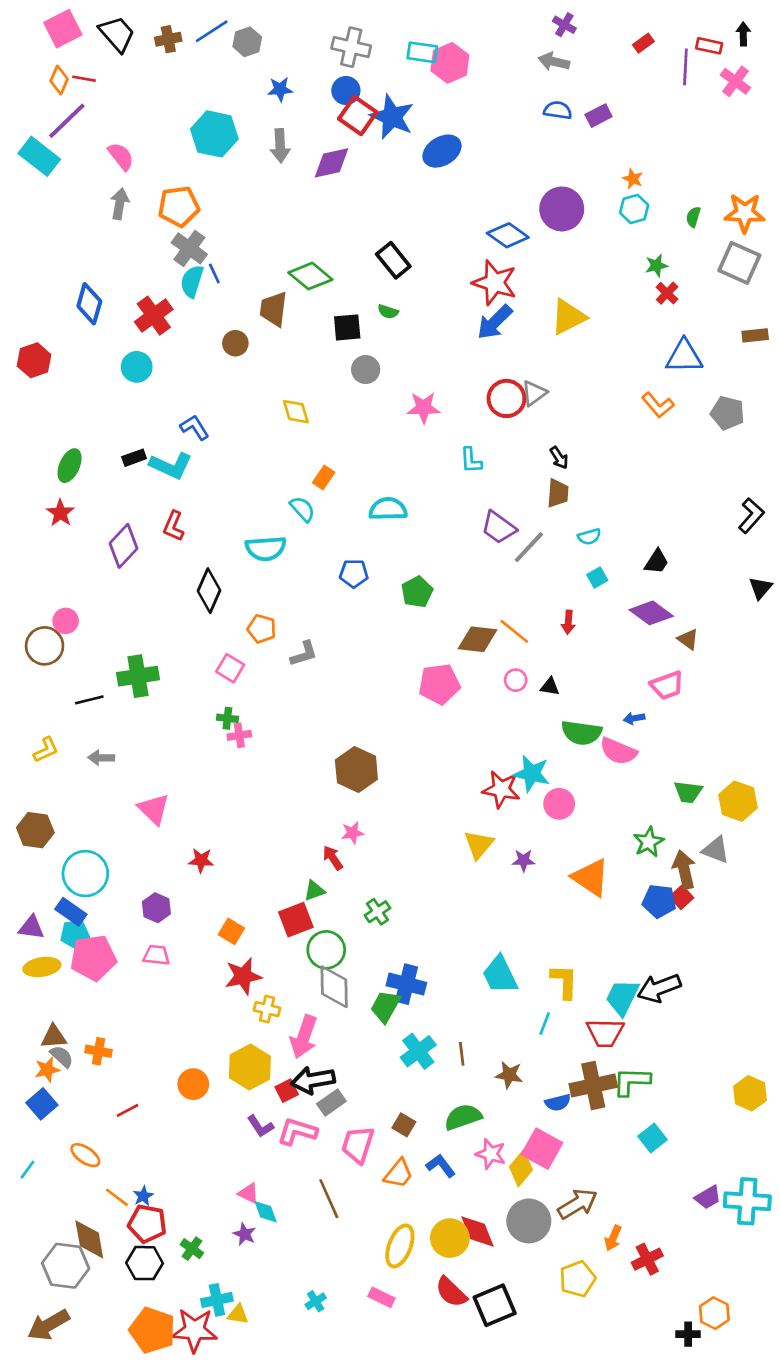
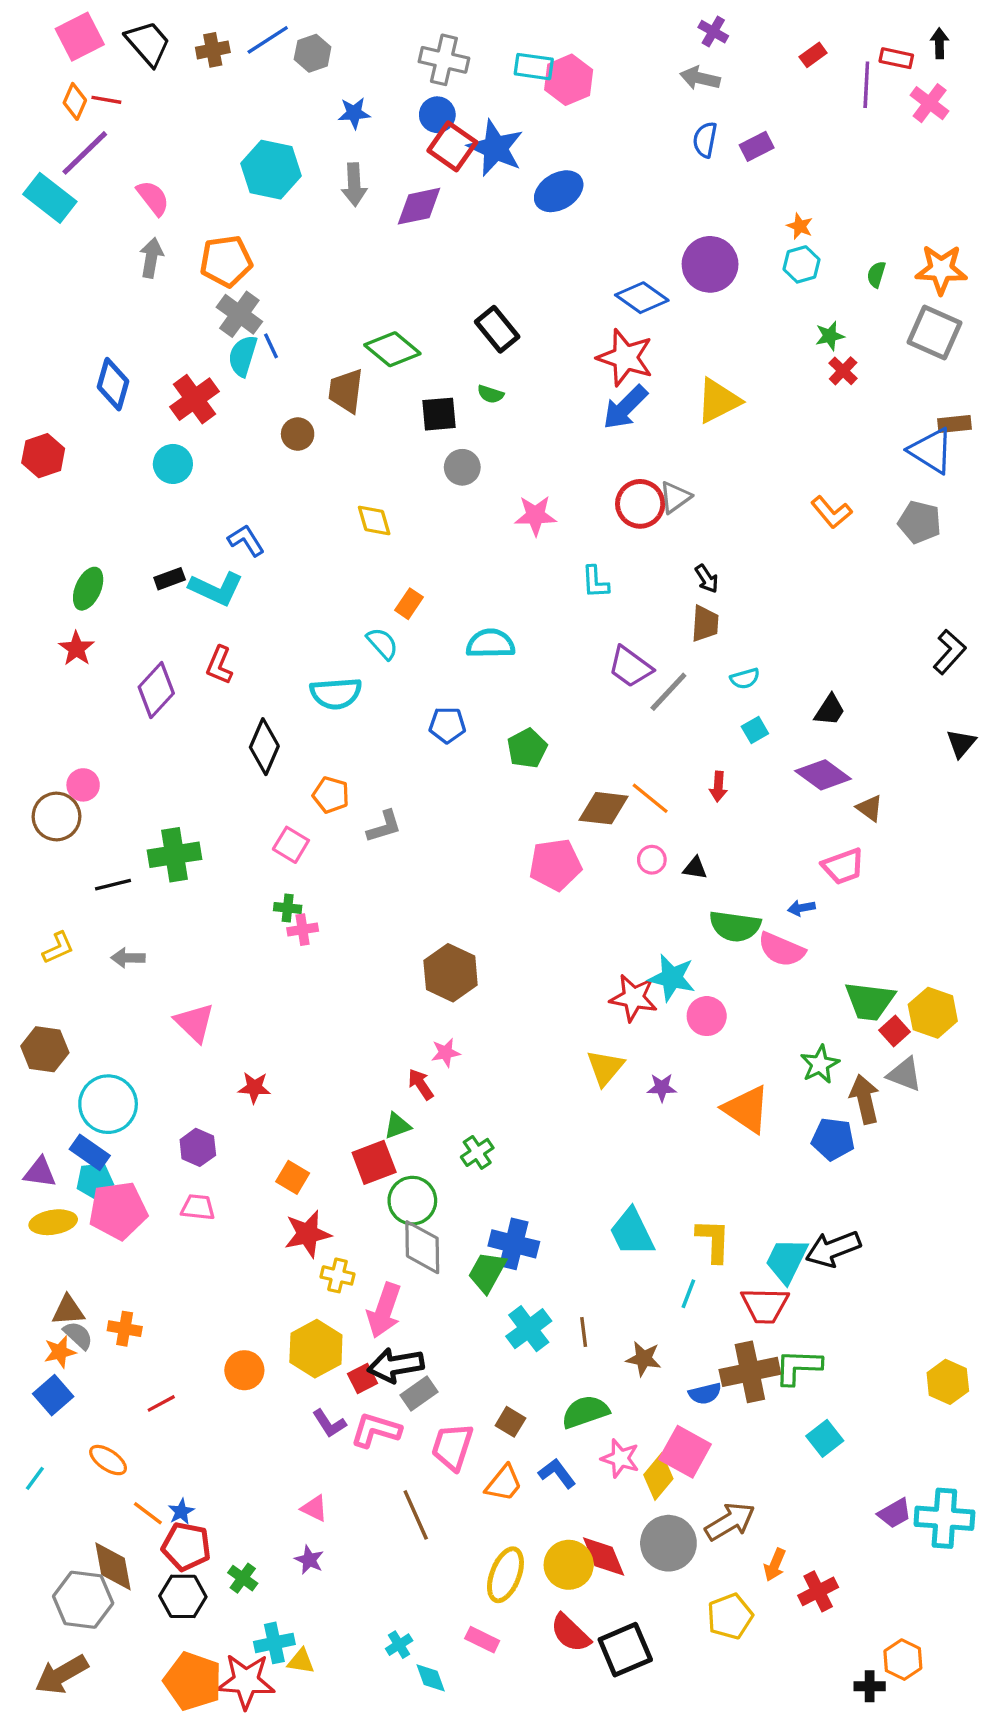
blue semicircle: (558, 110) -> (705, 140), turned -88
blue triangle: (684, 356) -> (931, 451), moved, turned 33
green trapezoid: (688, 792) -> (870, 1001), size x1.4
red square: (681, 897) -> (895, 1031), moved
cyan diamond: (266, 1212) -> (431, 1678), moved

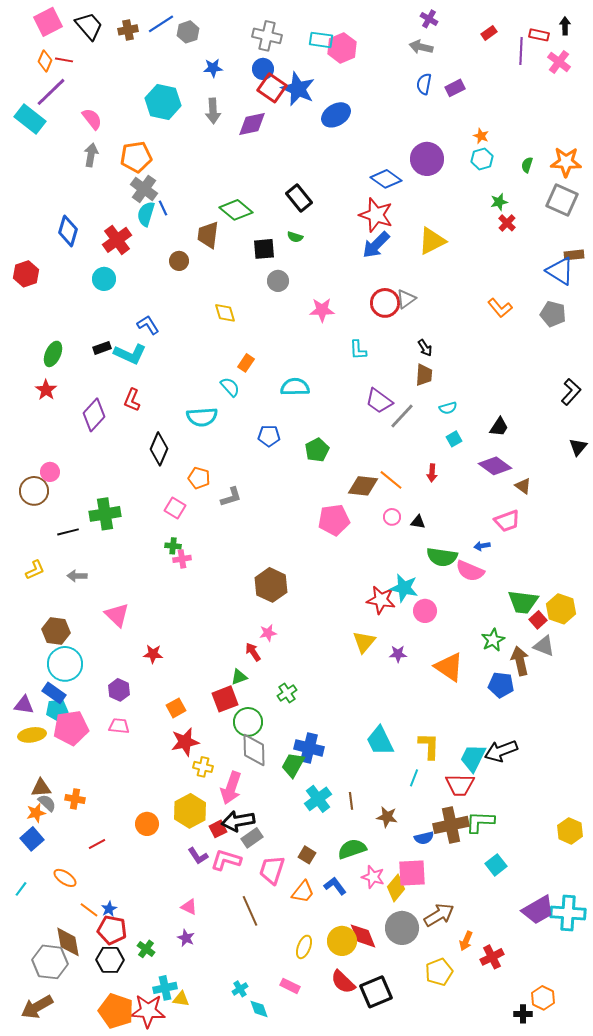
brown hexagon: (45, 1049) -> (56, 631), moved
orange square: (293, 1177) -> (176, 708), turned 30
pink square: (685, 1452) -> (412, 873), turned -32
purple trapezoid: (895, 1513) -> (538, 910), size x1.6
yellow ellipse: (505, 1575) -> (304, 947), size x0.7

